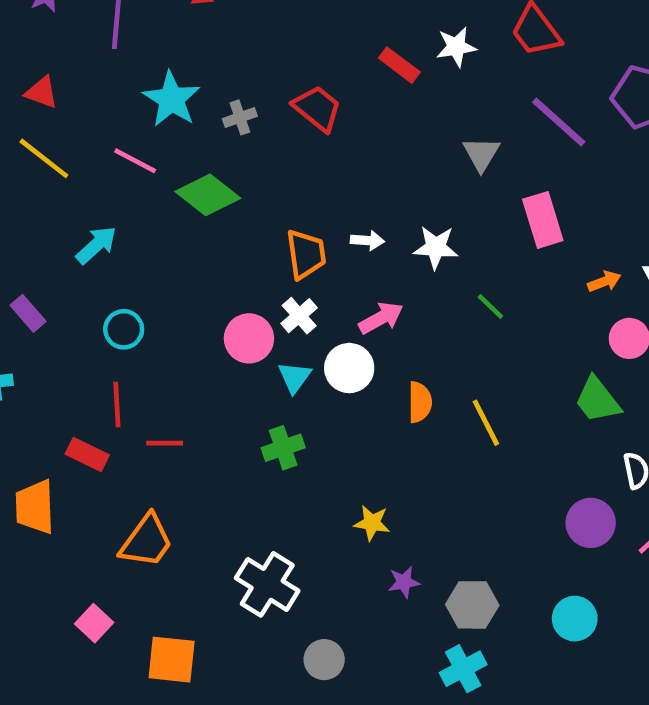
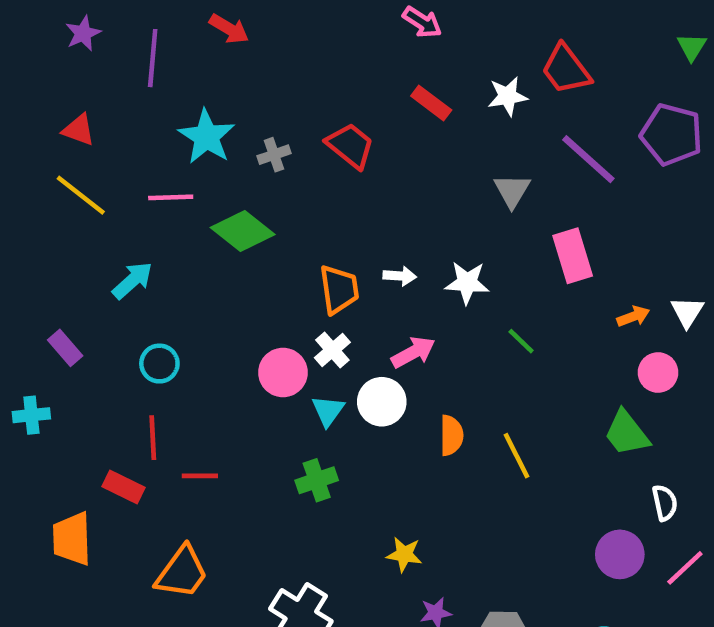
white star: (456, 47) -> (508, 96), moved
pink line: (135, 161) -> (171, 197), turned -30

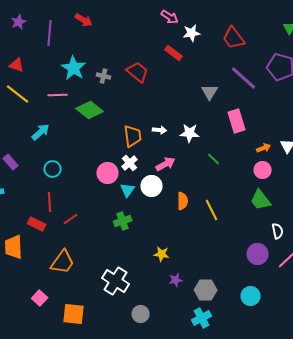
white star: (508, 96) -> (192, 33), moved
gray cross: (274, 155) -> (104, 76), turned 32
pink circle: (658, 372) -> (263, 170), moved
red line: (200, 476) -> (71, 219), turned -35

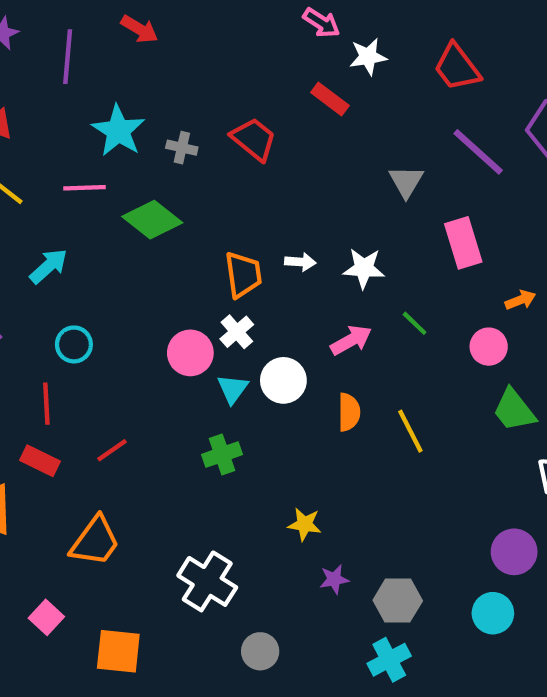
pink arrow: (166, 164) -> (351, 340), moved
pink circle: (263, 170) -> (489, 347), moved
red line: (50, 202) -> (46, 404), moved
purple circle: (258, 254) -> (514, 552), moved

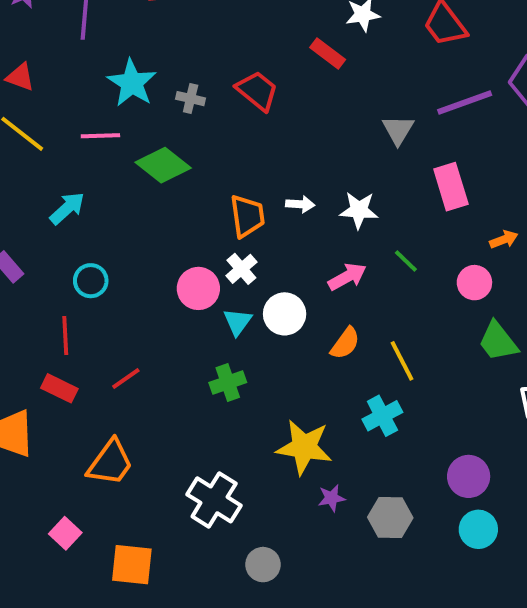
purple line: (478, 152) -> (465, 102), turned -62
orange semicircle: (349, 412) -> (345, 343), turned 36
yellow star: (305, 524) -> (304, 447), size x1.8
purple circle: (514, 552) -> (469, 476), moved
cyan cross: (389, 660) -> (382, 416), moved

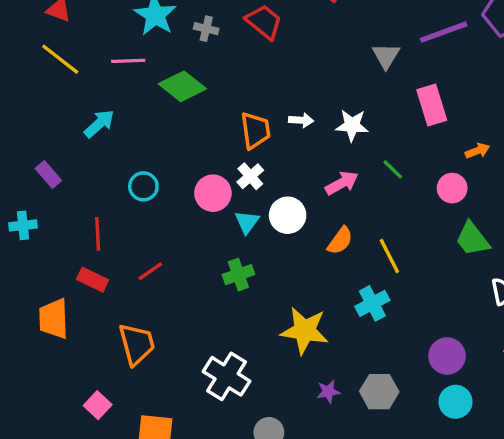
cyan circle: (91, 281) -> (143, 186), moved
orange trapezoid: (110, 463) -> (137, 344), turned -51
purple star: (332, 498) -> (328, 392), moved

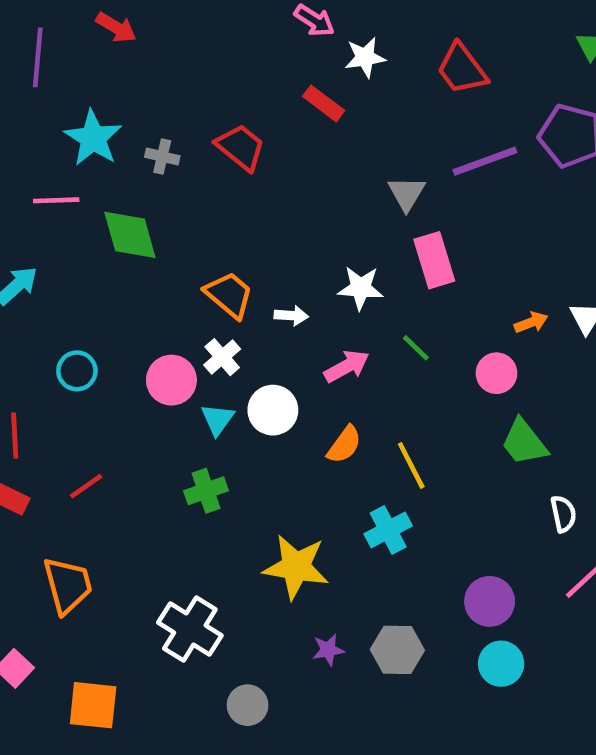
green diamond: (182, 86) -> (130, 235), turned 36
pink rectangle: (432, 105) -> (434, 260), moved
white arrow: (301, 120) -> (291, 316), moved
orange trapezoid: (255, 130) -> (229, 295), turned -42

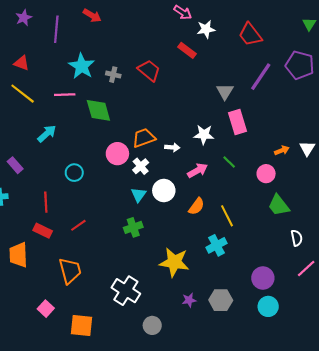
purple line: (485, 161) -> (261, 77), turned -36
orange trapezoid: (229, 295) -> (144, 138), turned -60
pink circle: (171, 380) -> (117, 154), moved

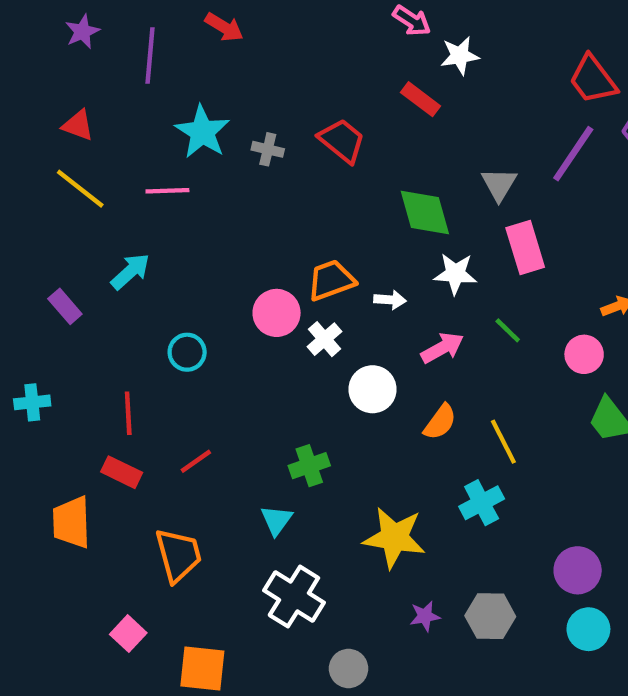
red trapezoid: (250, 35) -> (593, 80), moved
green diamond: (98, 110) -> (425, 213), moved
purple rectangle: (15, 165) -> (65, 306), moved
cyan triangle: (139, 195) -> (277, 520), moved

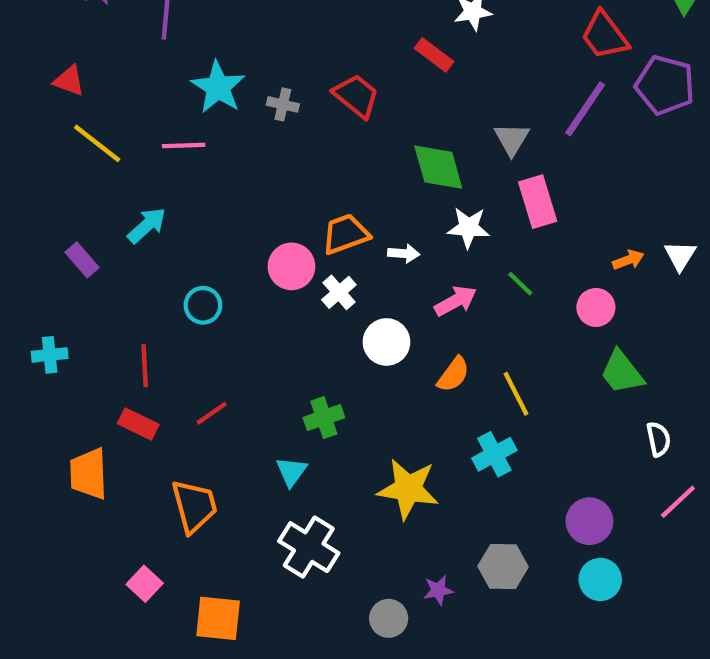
red triangle: (78, 125) -> (69, 81), moved
purple star: (425, 616) -> (438, 590), moved
gray circle: (349, 668) -> (389, 618), moved

